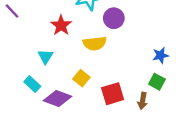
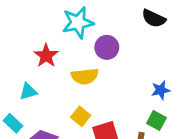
cyan triangle: (46, 57) -> (28, 92), turned 42
yellow square: (81, 78) -> (81, 116), moved

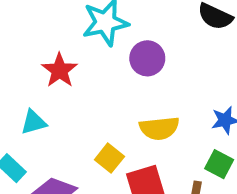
yellow semicircle: (85, 76) -> (159, 128), moved

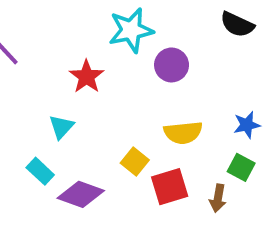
cyan triangle: (34, 122) -> (61, 127), turned -32

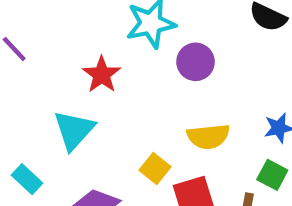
cyan triangle: (61, 127) -> (74, 130), size x1.5
cyan rectangle: (40, 171) -> (27, 179), moved

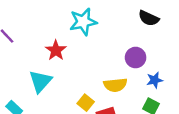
purple circle: (196, 62) -> (136, 57), moved

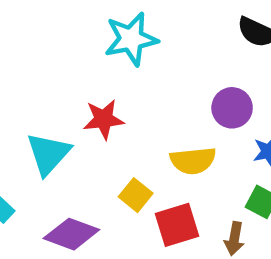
red star: (56, 50) -> (104, 119), moved, turned 30

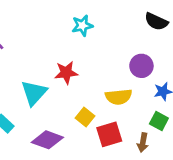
cyan star: (131, 39) -> (82, 26), size x0.7

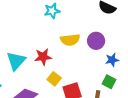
red star: (66, 73) -> (43, 57), moved
yellow semicircle: (119, 97) -> (70, 40), moved

